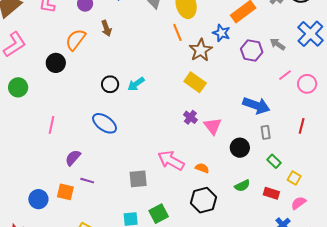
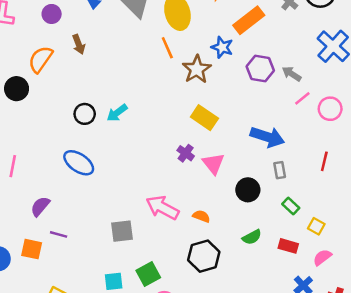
gray arrow: (278, 44) -> (292, 74), moved
yellow rectangle: (195, 82) -> (204, 118), moved

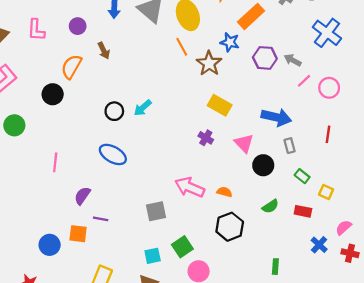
pink triangle: (213, 164) -> (244, 143), moved
pink semicircle: (322, 257) -> (344, 227), moved

